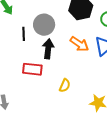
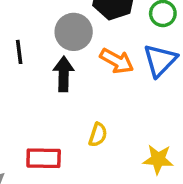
gray circle: (44, 25) -> (74, 32), moved
red rectangle: (32, 69) -> (44, 158), moved

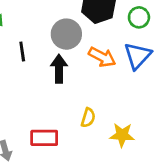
yellow star: (158, 159) -> (122, 135), moved

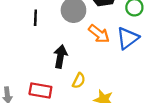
black arrow: (59, 69) -> (60, 57), moved

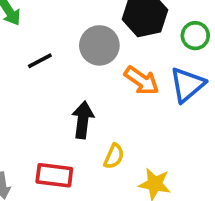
black line: (35, 18) -> (40, 61), turned 63

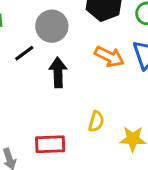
gray circle: (99, 45) -> (52, 26), moved
black arrow: (83, 120) -> (58, 72), moved

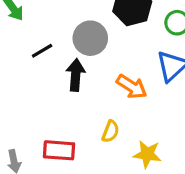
gray circle: (52, 26) -> (90, 38), moved
orange arrow: (109, 57) -> (132, 87), moved

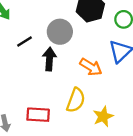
yellow semicircle: (111, 131) -> (76, 100), size x1.5
yellow star: (147, 154) -> (103, 116), turned -30

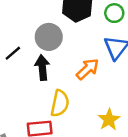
orange arrow: (91, 67) -> (88, 69), turned -65
yellow semicircle: (76, 100) -> (60, 103), moved

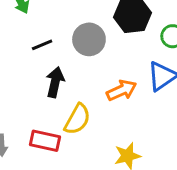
black arrow: (42, 68) -> (55, 82), moved

